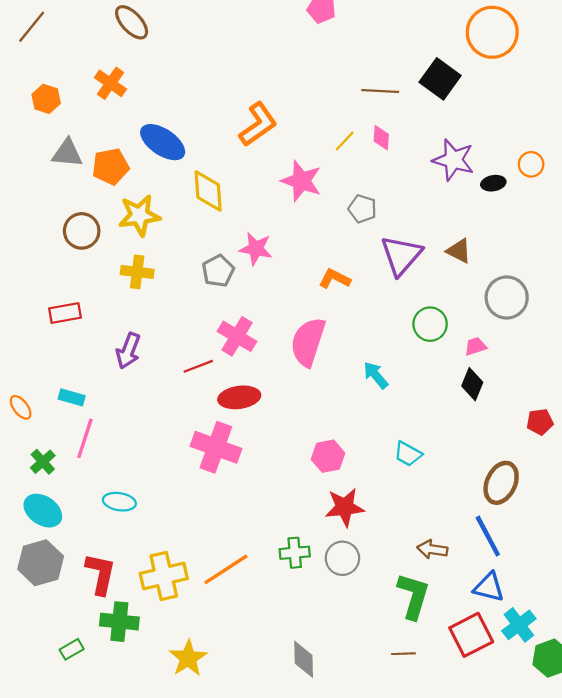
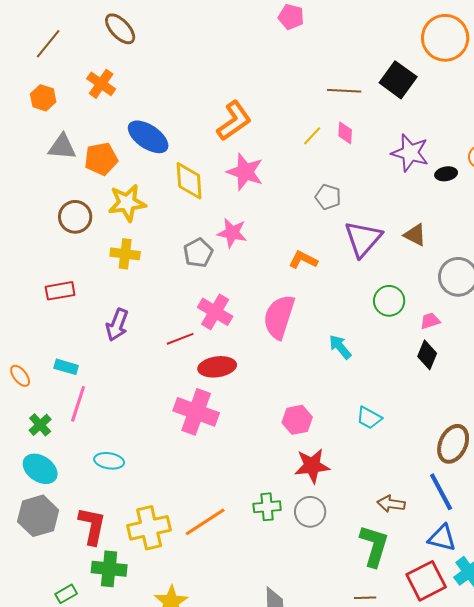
brown line: (32, 27) -> (48, 44), moved
pink star: (301, 181) -> (245, 172), moved

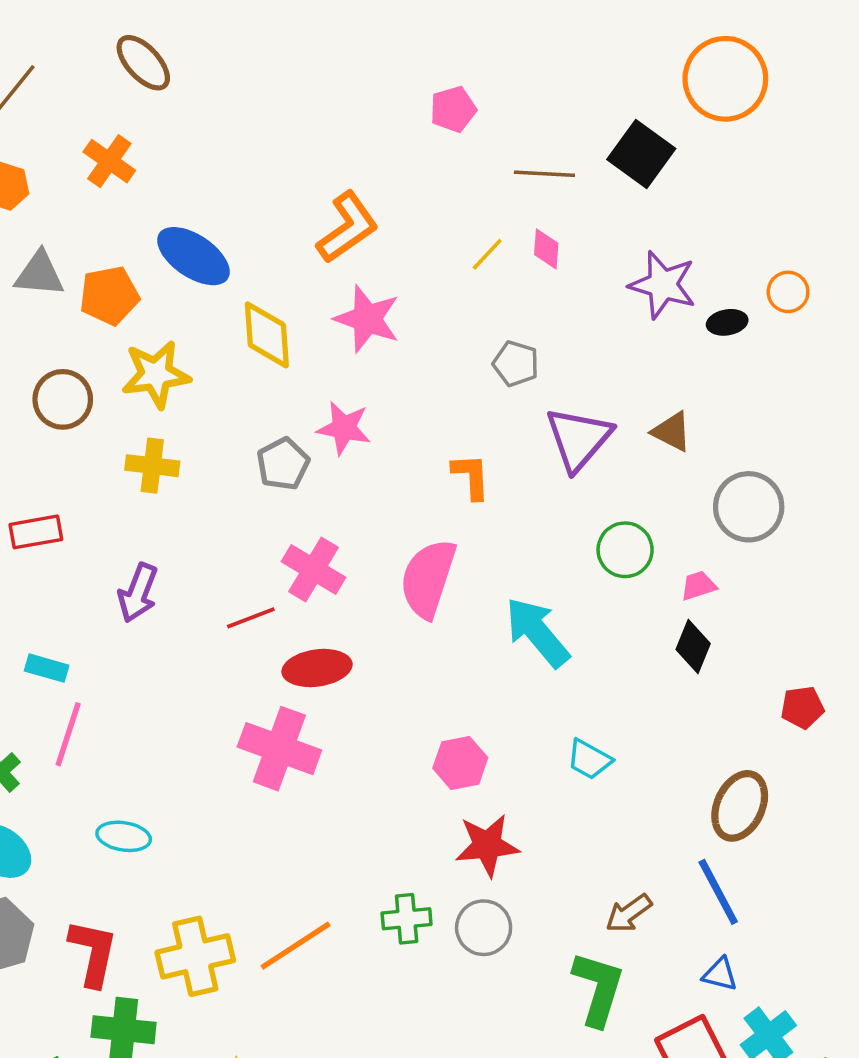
pink pentagon: (291, 17) -> (453, 109), moved, turned -30
orange L-shape: (303, 260) -> (471, 476), turned 60
cyan arrow: (340, 347) -> (537, 632), size x1.6
brown arrow: (391, 504) -> (629, 913), turned -44
blue triangle: (442, 538) -> (720, 974), size x0.7

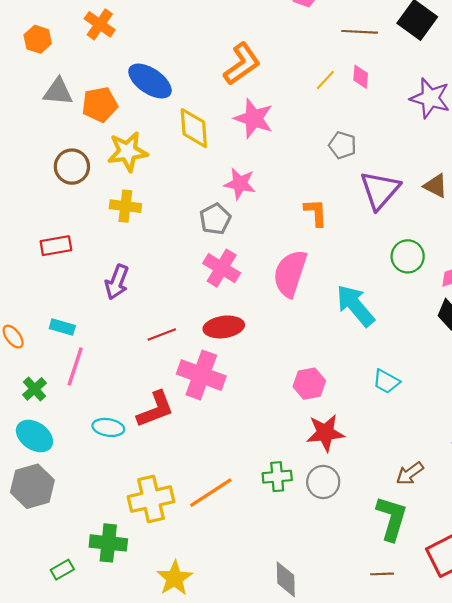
gray pentagon: (283, 464) -> (215, 219), moved
red line: (251, 618) -> (162, 334), moved
red L-shape: (93, 953) -> (155, 409), moved, turned 57

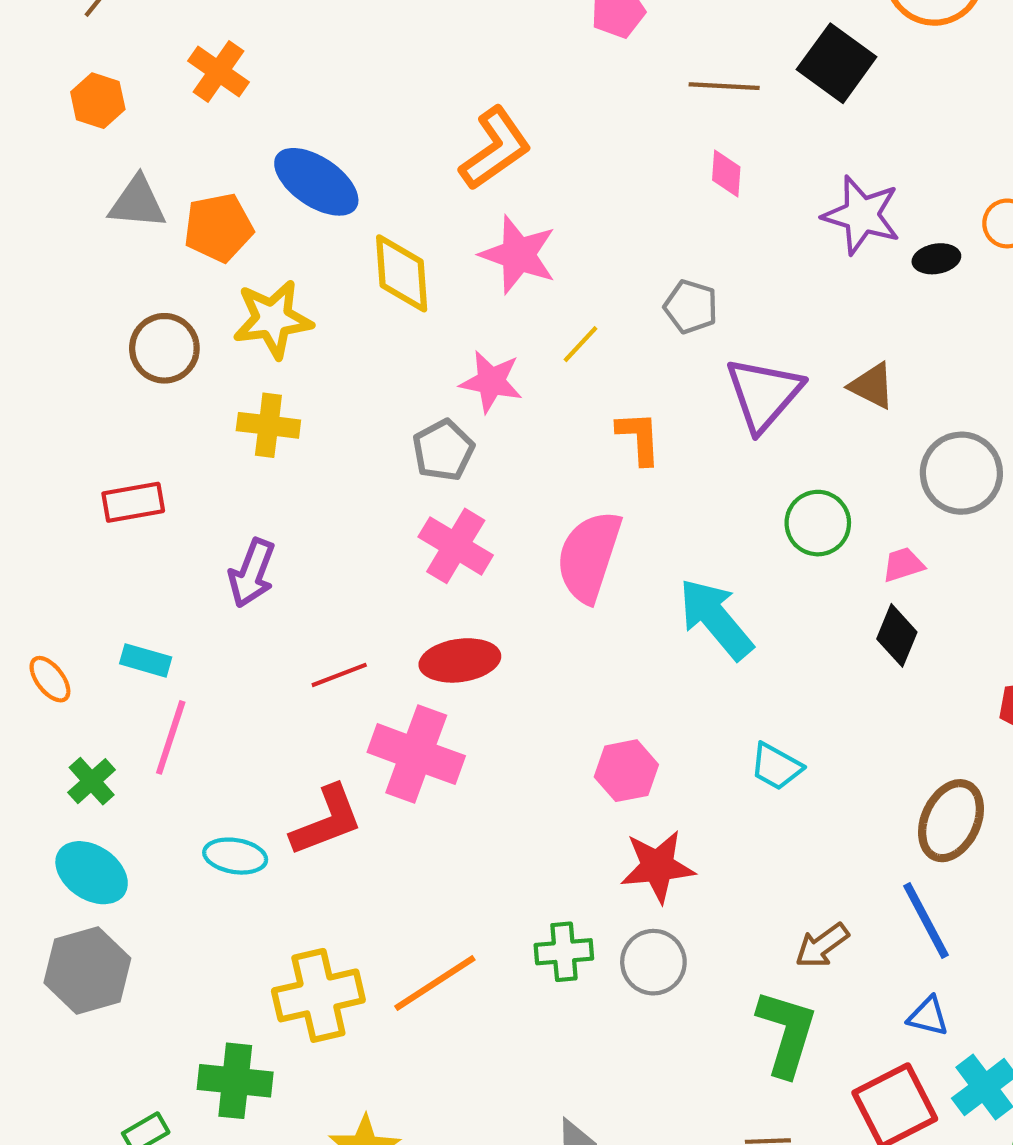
yellow line: (325, 80) -> (581, 344), moved

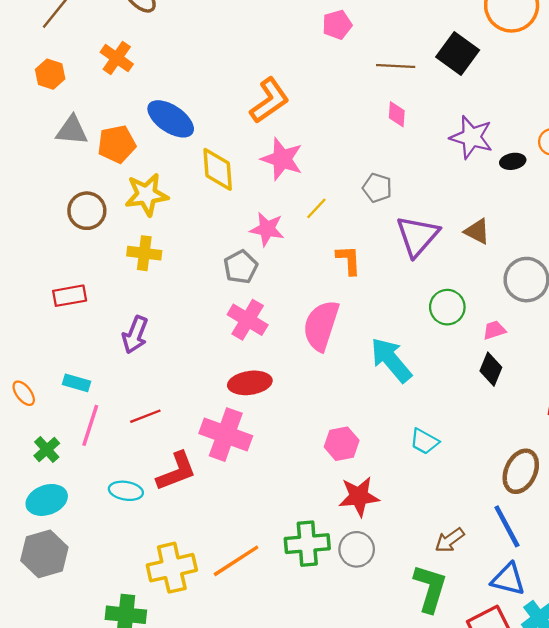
red line: (339, 675) -> (145, 416), moved
cyan ellipse: (92, 873) -> (47, 500), turned -54
green cross: (564, 952) -> (307, 544), size x1.4
blue triangle: (928, 1016) -> (508, 579), size x1.5

